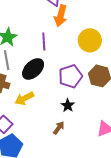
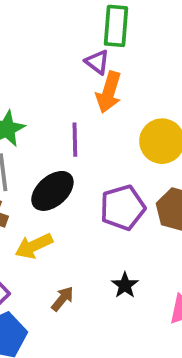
black star: (68, 105) -> (125, 285), moved
brown arrow: (59, 128) -> (62, 299), moved

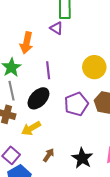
orange arrow: (109, 92) -> (26, 43), moved
black star: (125, 285) -> (82, 158), moved, size x1.5

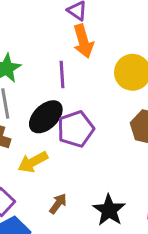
orange arrow: (26, 43) -> (83, 41), moved, turned -30
purple pentagon: (76, 104) -> (76, 129), moved

